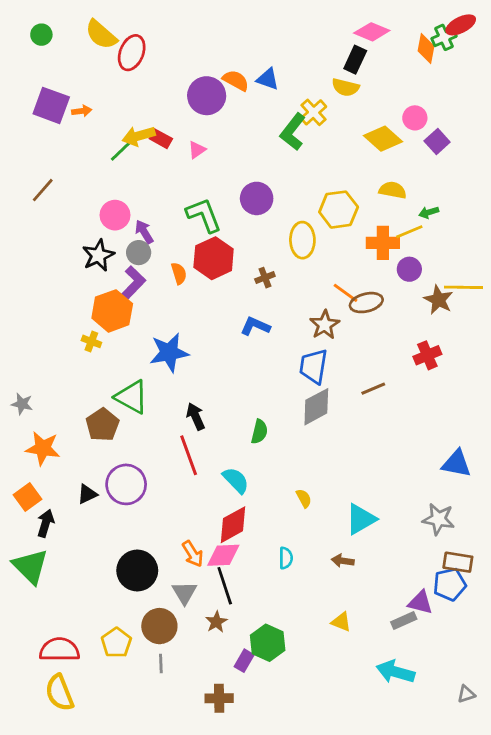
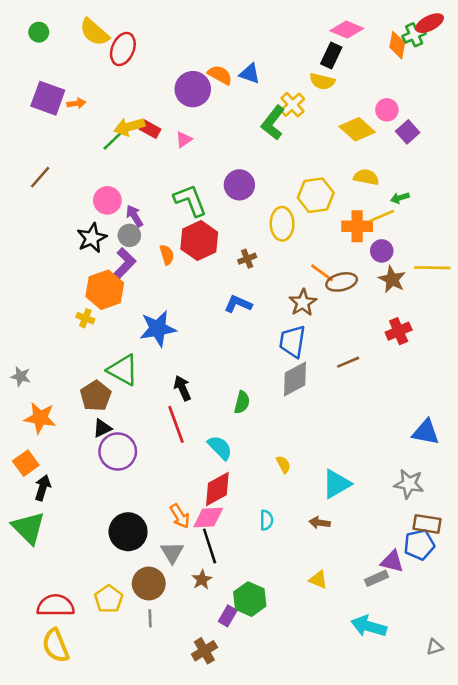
brown star: (438, 300) -> (392, 279), moved
black triangle: (87, 494) -> (102, 428), moved
brown cross: (219, 698) -> (204, 651), turned -30

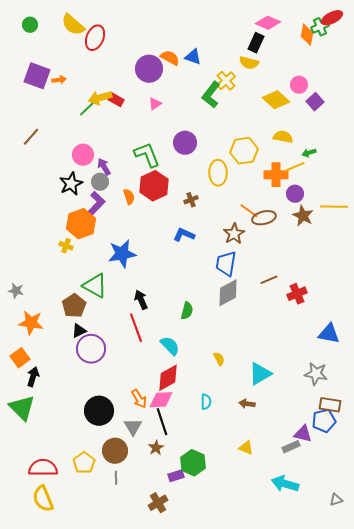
pink triangle: (184, 140) -> (155, 104), moved
red cross: (399, 331) -> (297, 294), moved
purple rectangle: (228, 616) -> (176, 476), turned 42

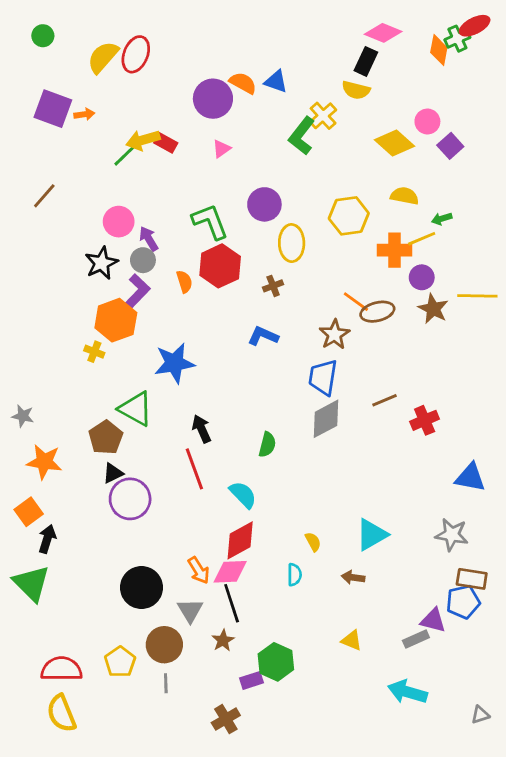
yellow semicircle: (73, 25) -> (103, 57), moved, turned 90
yellow ellipse: (218, 173) -> (292, 243), moved
yellow semicircle: (219, 359) -> (313, 542), moved

